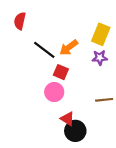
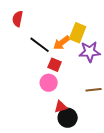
yellow rectangle: (101, 34) -> (78, 33), moved
purple star: (100, 58) -> (90, 52), size x1.5
red triangle: (68, 119) -> (61, 107), turned -48

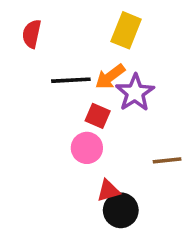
yellow rectangle: (78, 33) -> (126, 30), moved
black line: (40, 45) -> (71, 80), turned -40
purple star: (90, 52) -> (135, 93), moved, turned -30

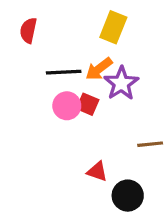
pink circle: (87, 148) -> (67, 106), moved
red triangle: (108, 191) -> (97, 171), turned 35
black circle: (121, 210) -> (128, 196), moved

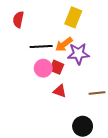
purple star: (121, 83) -> (78, 54), turned 30
red triangle: (97, 171) -> (60, 91), moved

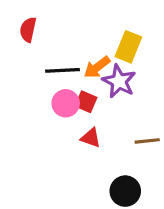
yellow rectangle: (73, 17) -> (128, 47), moved
purple star: (78, 54) -> (119, 81), turned 30

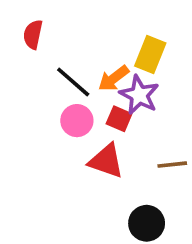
black line: (63, 70) -> (73, 82), turned 44
red square: (86, 102) -> (119, 119), moved
red triangle: (91, 138) -> (106, 161), size x1.5

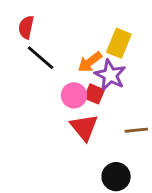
black line: (73, 82) -> (41, 58), moved
pink circle: (77, 121) -> (74, 95), moved
red triangle: (106, 161) -> (84, 127), turned 32

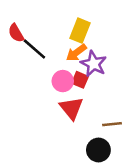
red semicircle: (26, 27) -> (16, 33), moved, turned -42
yellow rectangle: (119, 43) -> (80, 31), moved
brown line: (136, 130) -> (112, 124), moved

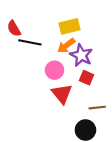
yellow rectangle: (80, 31) -> (69, 26), turned 54
black line: (34, 49) -> (30, 42), turned -30
red square: (80, 80) -> (87, 78), moved

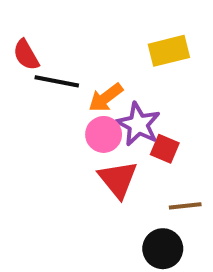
yellow rectangle: (69, 26) -> (169, 51), moved
orange arrow: (66, 46) -> (106, 98), moved
purple star: (81, 55) -> (138, 124), moved

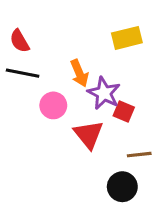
black line: (57, 81) -> (23, 73), moved
orange arrow: (106, 98) -> (79, 73), turned -76
pink circle: (104, 134) -> (53, 105), moved

